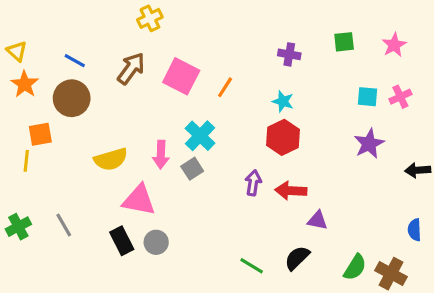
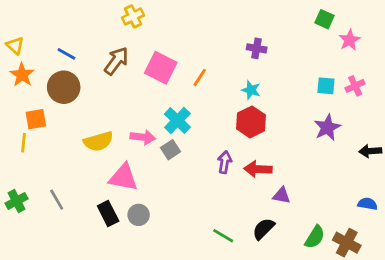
green square: (344, 42) -> (325, 19), moved, turned 30
pink arrow: (161, 155) -> (143, 137), turned -85
blue semicircle: (414, 230) -> (368, 204), turned 102

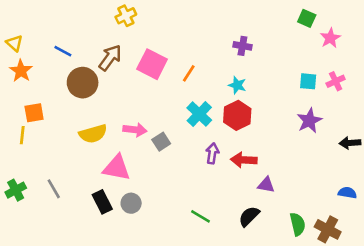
brown circle: (64, 87) -> (83, 83), moved
cyan cross: (177, 121) -> (199, 114), moved
green line: (223, 236) -> (201, 216), moved
green semicircle: (315, 237) -> (298, 224), turned -45

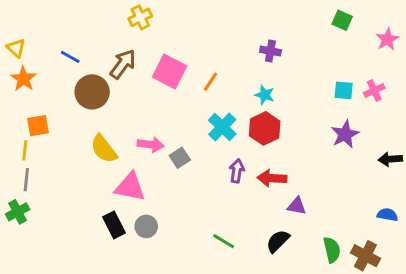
pink star: (330, 38) -> (387, 39), moved
yellow semicircle: (93, 134) -> (104, 149), turned 68
gray line: (54, 189) -> (26, 180), moved, turned 36

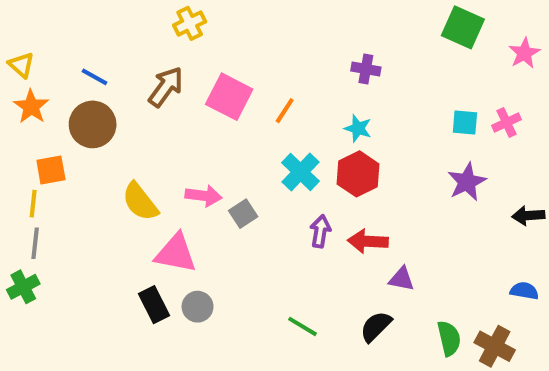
green square: (342, 20) -> (463, 27), size x1.5
brown circle: (92, 92) -> (93, 124), moved

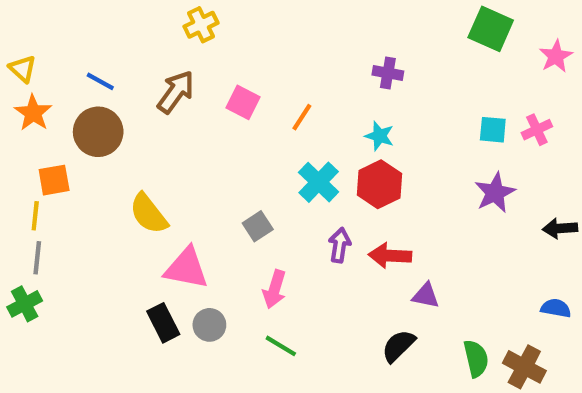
pink square: (229, 97) -> (243, 102), size x0.7
pink arrow: (203, 196) -> (274, 289), moved, turned 100
green line: (303, 326) -> (281, 346), moved

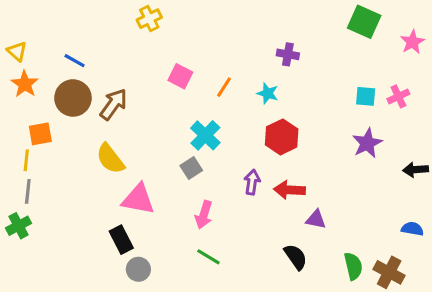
brown arrow: (176, 92) -> (113, 104), moved
cyan star: (379, 136) -> (268, 93), moved
cyan cross: (319, 182) -> (205, 135), moved
gray circle: (209, 325) -> (138, 269), moved
black semicircle: (398, 346) -> (296, 257), turned 100

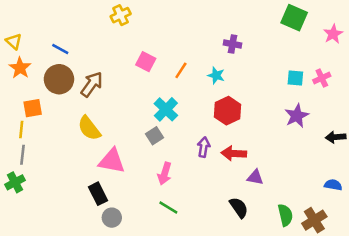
brown cross: (389, 272) -> (314, 220), turned 30

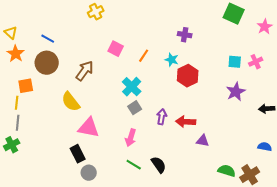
brown arrow: (92, 84) -> (85, 71), moved
red hexagon: (227, 111) -> (188, 76), moved
gray square: (155, 136) -> (135, 108), moved
black semicircle: (239, 208) -> (159, 165), moved
green semicircle: (285, 215) -> (227, 171), turned -60

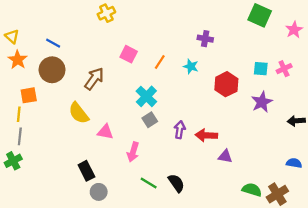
red hexagon: (188, 76) -> (226, 84), moved
pink triangle: (89, 128) -> (105, 132), moved, size x0.7
pink arrow: (131, 138) -> (133, 152), moved

